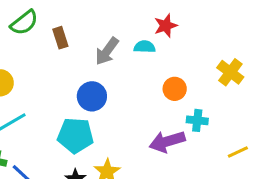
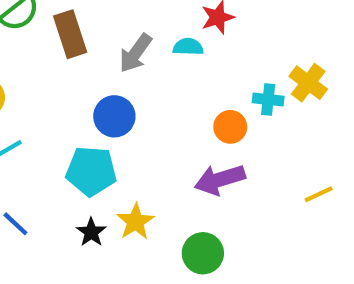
brown rectangle: (60, 38) -> (70, 34), size x1.5
orange circle: (175, 89) -> (230, 127), moved
cyan cross: (197, 120) -> (268, 99), moved

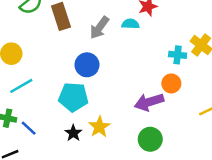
orange circle: (230, 127) -> (171, 83), moved
green circle: (203, 253) -> (150, 139), moved

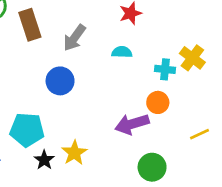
cyan semicircle: (130, 24) -> (122, 52), moved
cyan pentagon: (73, 97) -> (27, 130), moved
green circle: (150, 139) -> (152, 167), moved

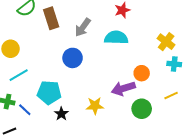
cyan semicircle: (122, 52) -> (116, 38), size x1.6
cyan cross: (165, 69) -> (174, 64), moved
yellow star: (74, 153) -> (95, 106), moved, turned 30
green circle: (152, 167) -> (142, 109), moved

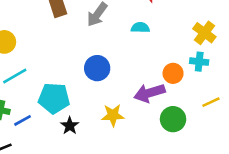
cyan semicircle: (116, 38) -> (140, 28), size x0.6
blue circle: (73, 58) -> (97, 68), moved
cyan cross: (174, 64) -> (199, 62), moved
blue line: (25, 110) -> (23, 120), turned -72

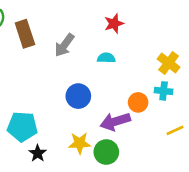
blue circle: (97, 68) -> (78, 96), moved
green circle: (173, 119) -> (106, 152), moved

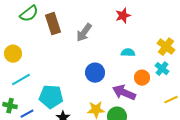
cyan semicircle: (106, 58) -> (128, 53), moved
cyan cross: (164, 91) -> (162, 69), turned 32
purple arrow: (115, 121) -> (124, 93), turned 40

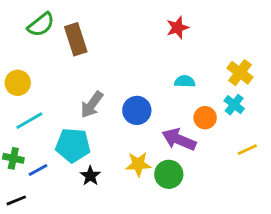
gray arrow: (84, 33) -> (92, 105), moved

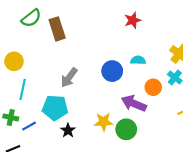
blue circle: (137, 110) -> (112, 71), moved
cyan line: (29, 121) -> (23, 89), turned -48

